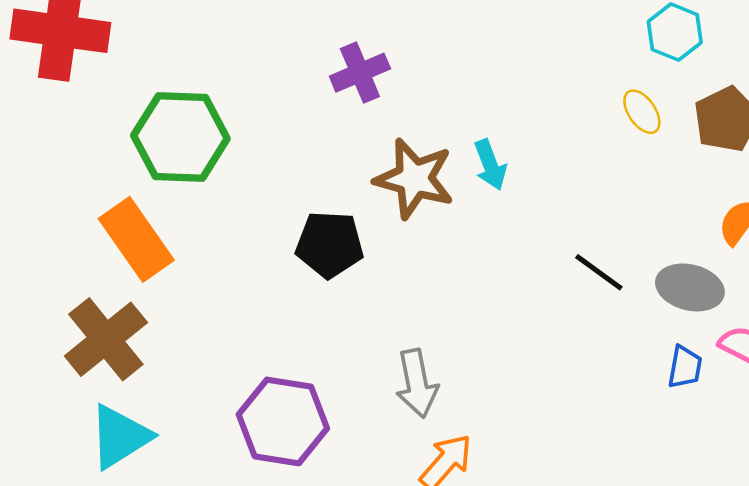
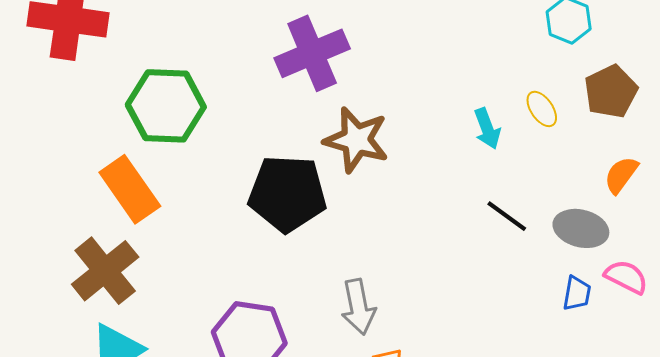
purple cross: (360, 73) -> (312, 53), size x1.5
yellow ellipse: (642, 112) -> (542, 109), moved
cyan arrow: (490, 165) -> (487, 129), moved
black pentagon: (330, 244) -> (287, 193), size x1.4

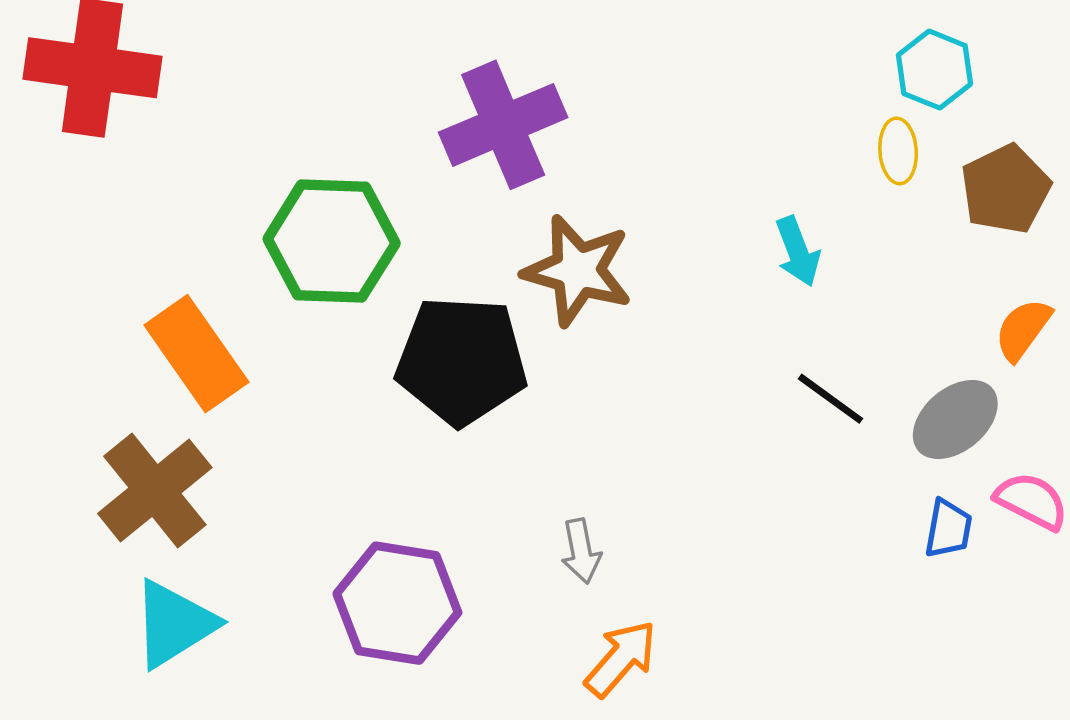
green hexagon: (166, 106) -> (332, 241), moved
yellow ellipse: (542, 109) -> (898, 151), moved, turned 30
gray ellipse: (581, 228) -> (955, 419), turned -54
gray arrow: (358, 307) -> (581, 551), size x0.7

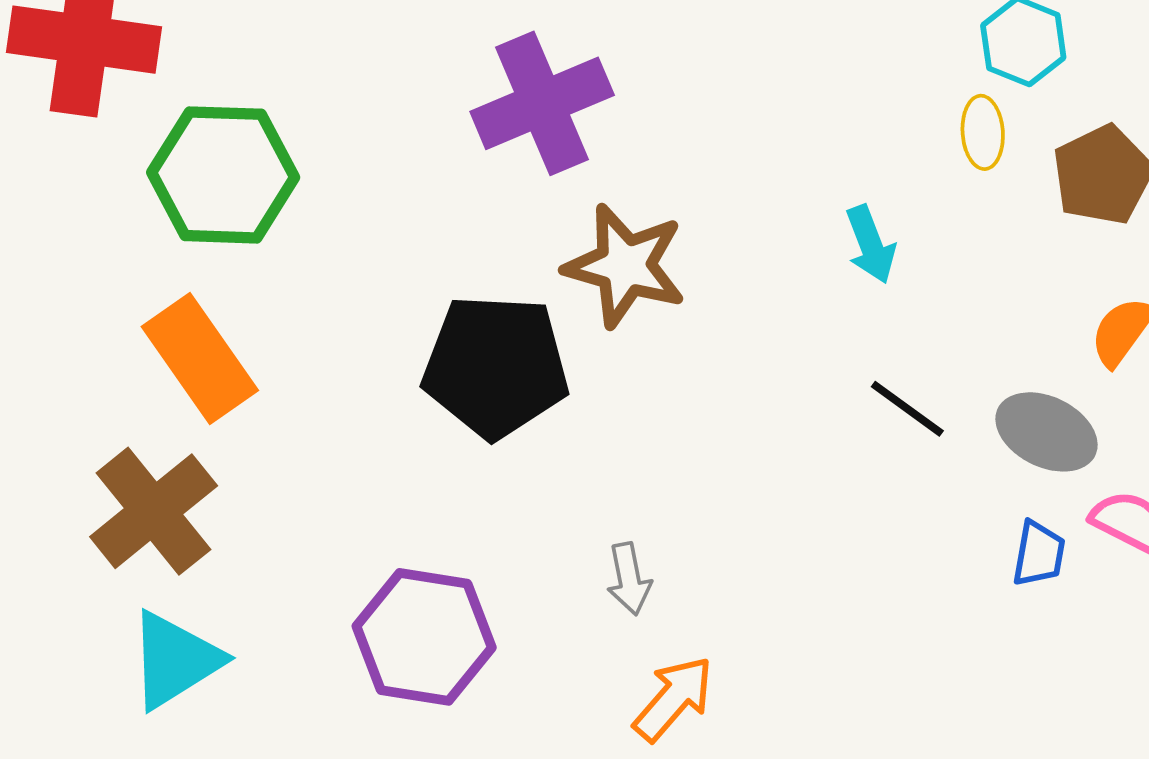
green hexagon: (332, 241) -> (223, 175), moved
gray ellipse: (955, 419) -> (1046, 432), turned 66

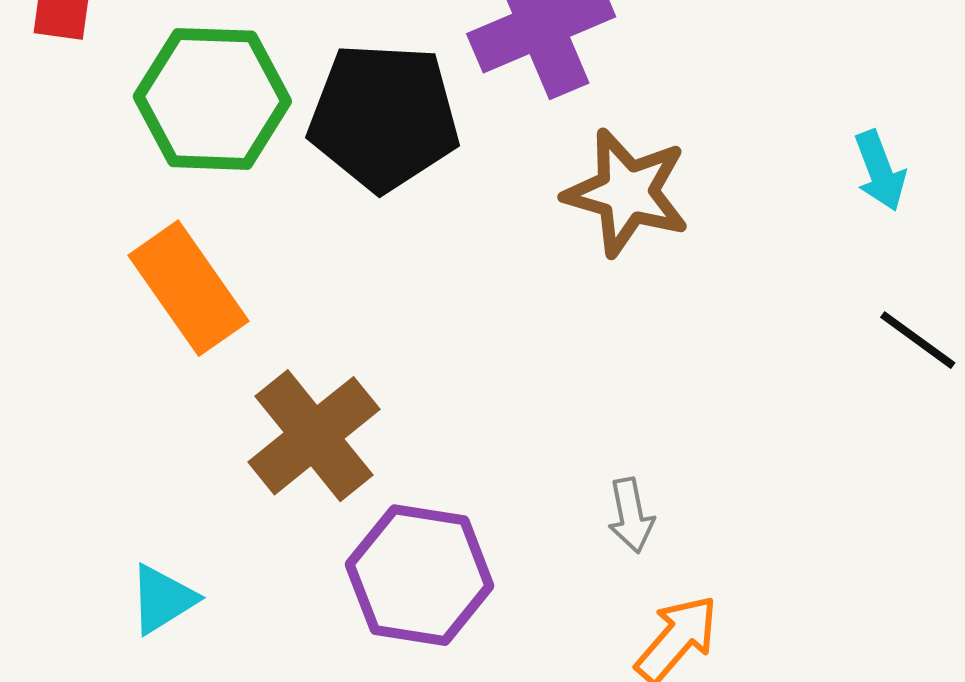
black pentagon: (496, 366) -> (384, 117), moved
brown cross: (154, 511) -> (314, 436), moved
cyan triangle: (175, 660) -> (163, 599), size x0.7

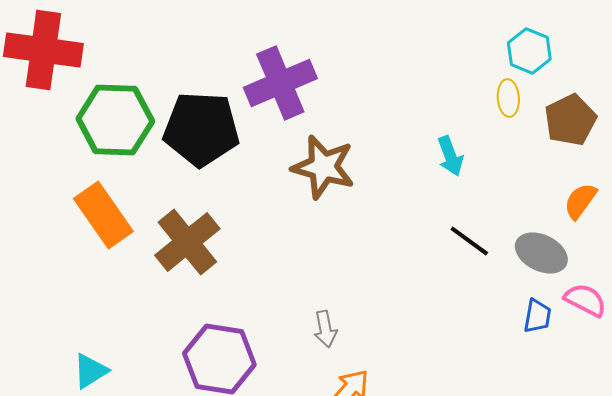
brown cross: (314, 436) -> (187, 242), moved

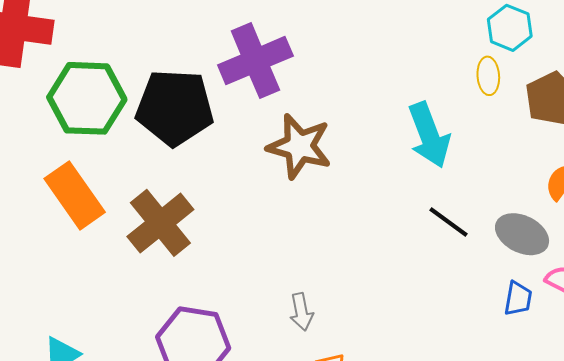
cyan arrow: (450, 156) -> (429, 135), size x1.6

